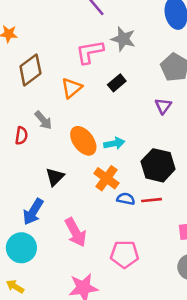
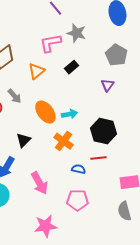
blue semicircle: (126, 199) -> (78, 169), moved

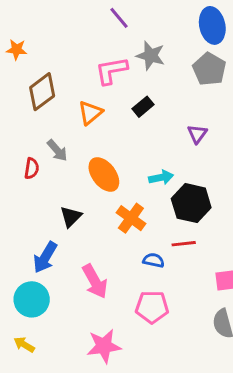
gray pentagon: (116, 55) -> (209, 69), moved
cyan arrow: (69, 114) -> (161, 177), moved

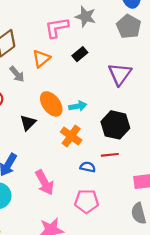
purple triangle: (197, 134) -> (120, 74), size x1.6
gray arrow: (57, 150) -> (17, 74), moved
cyan arrow: (161, 177) -> (78, 106), moved
black triangle: (71, 217) -> (28, 123), moved

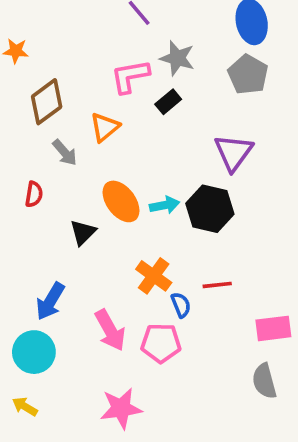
black rectangle: (80, 54) -> (168, 102), moved
black hexagon: (115, 125) -> (210, 209), moved
orange cross: (71, 136) -> (154, 276), moved
blue semicircle: (88, 167) -> (181, 305), turned 56
pink pentagon: (87, 201) -> (161, 343), moved

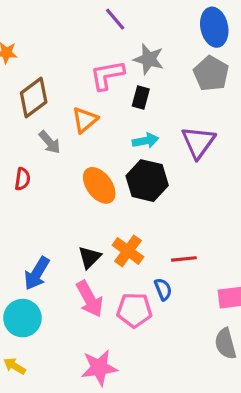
black rectangle: (168, 102) -> (141, 97), turned -35
cyan arrow: (165, 205) -> (146, 141), moved
black hexagon: (210, 209) -> (147, 181), moved
black triangle: (83, 232) -> (90, 257), moved
blue semicircle: (181, 305) -> (163, 289), moved

